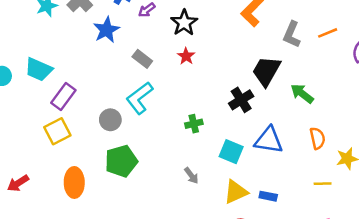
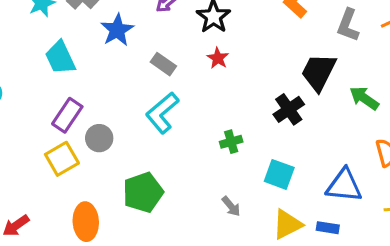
cyan trapezoid: (39, 69) -> (60, 58), moved, turned 44
gray circle: (110, 120) -> (99, 138), moved
blue triangle: (269, 140) -> (344, 186), moved

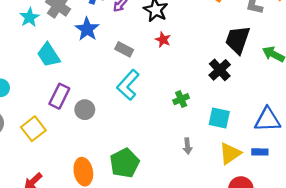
yellow square: (62, 159) -> (33, 129), moved
green pentagon: (143, 192) -> (125, 163), moved
gray arrow: (231, 206) -> (187, 146), turned 42

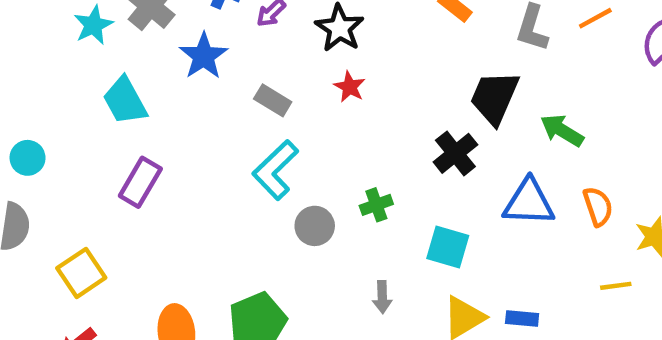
gray circle: (85, 110) -> (315, 226), moved
blue triangle: (267, 120) -> (529, 202), moved
yellow square: (33, 129) -> (81, 273), moved

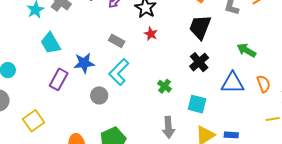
blue star: (204, 56) -> (84, 63), moved, turned 30
black trapezoid: (494, 97) -> (200, 27), moved
green cross: (376, 205) -> (164, 86), turned -32
gray circle: (315, 226) -> (99, 95), moved
gray arrow: (382, 297) -> (168, 127), size x1.5

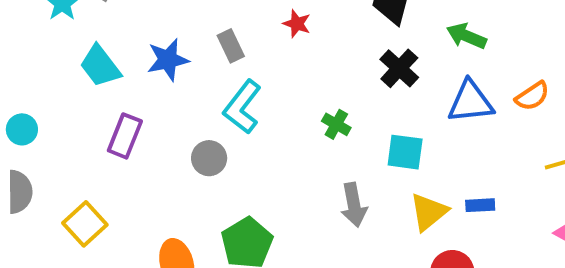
gray rectangle: (117, 41) -> (231, 46), turned 42
green arrow: (246, 50) -> (466, 36), moved
blue star: (84, 63) -> (168, 60), moved
orange semicircle: (264, 84) -> (532, 96), turned 84

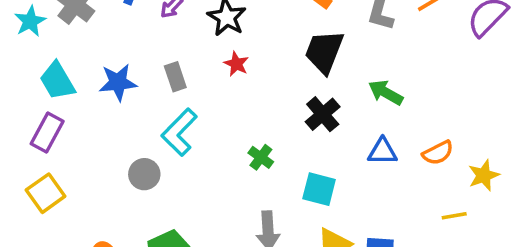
blue triangle: (471, 102) -> (382, 151), size x0.7
purple rectangle: (125, 136) -> (47, 132), moved
yellow square: (85, 224) -> (46, 193), moved

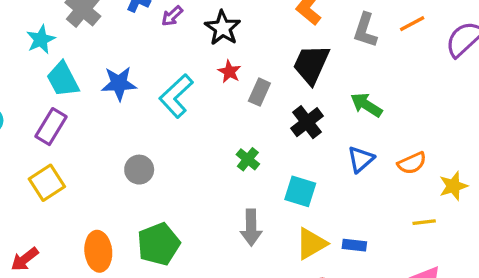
cyan star: (30, 21) -> (41, 40), moved
gray rectangle: (175, 77) -> (259, 92), moved, turned 40
cyan L-shape: (179, 132) -> (176, 96), moved
blue triangle: (382, 151) -> (361, 159), turned -44

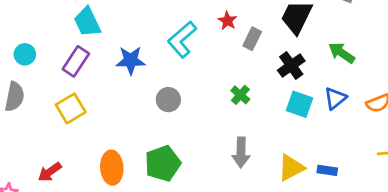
blue star: (119, 83) -> (131, 60), moved
gray circle: (139, 170) -> (168, 100), moved
cyan square: (300, 191) -> (300, 104), moved

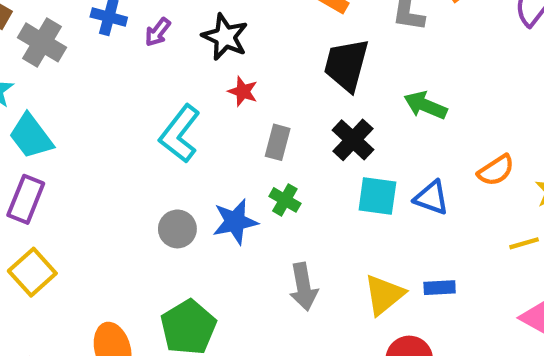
gray rectangle: (252, 39) -> (278, 142), moved
blue star: (131, 60) -> (235, 222), moved
blue triangle: (335, 98) -> (432, 198), moved, turned -50

